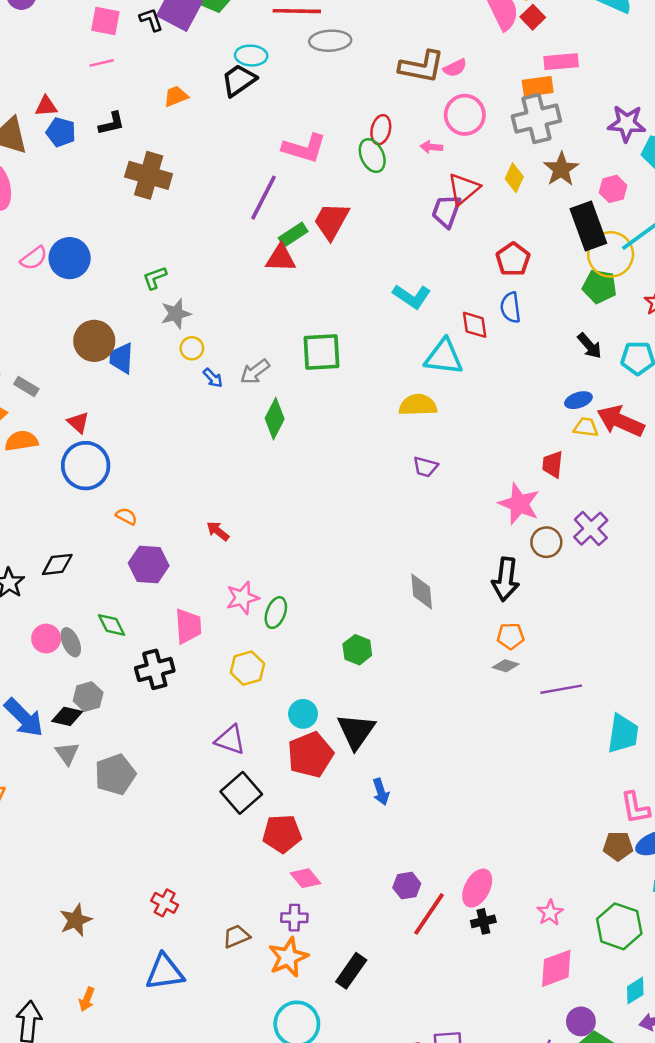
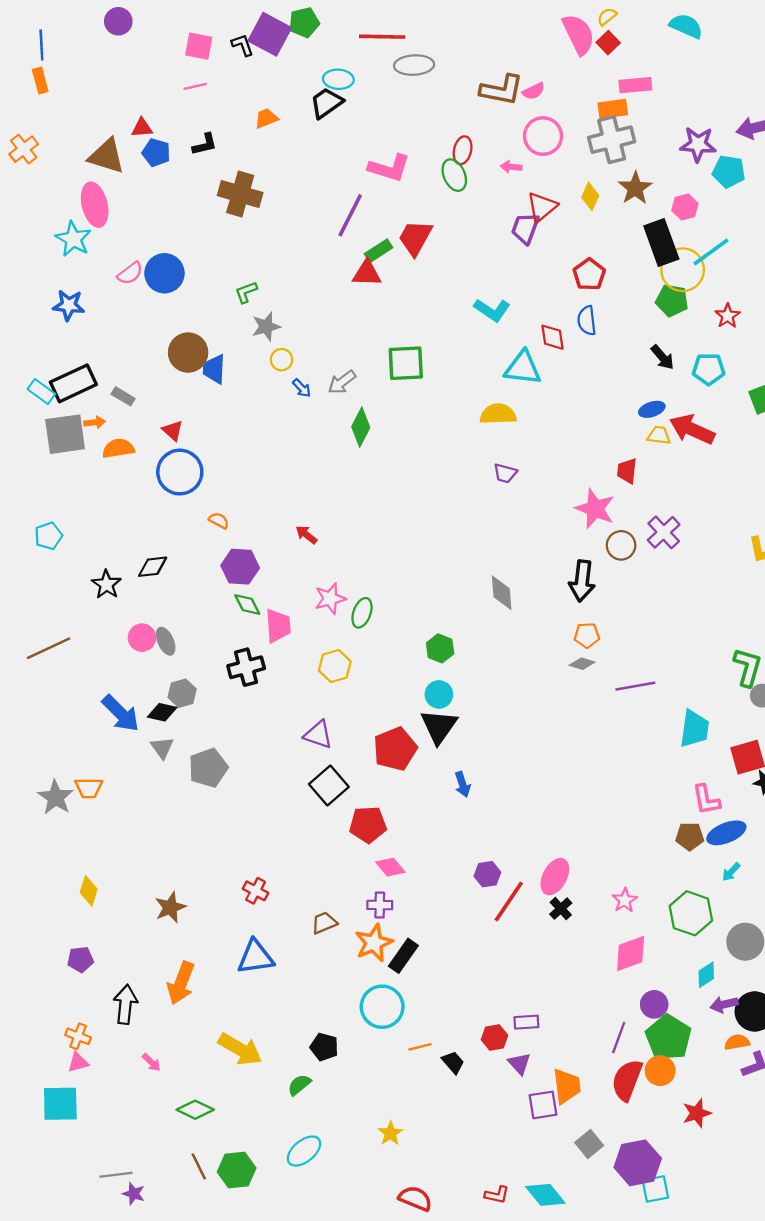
green diamond: (112, 625) -> (247, 605), moved
cyan circle: (303, 714) -> (439, 694), moved
black cross: (483, 921) -> (561, 909), turned -30
black rectangle: (351, 971) -> (403, 956), moved
orange arrow: (87, 999) -> (181, 983), size x1.8

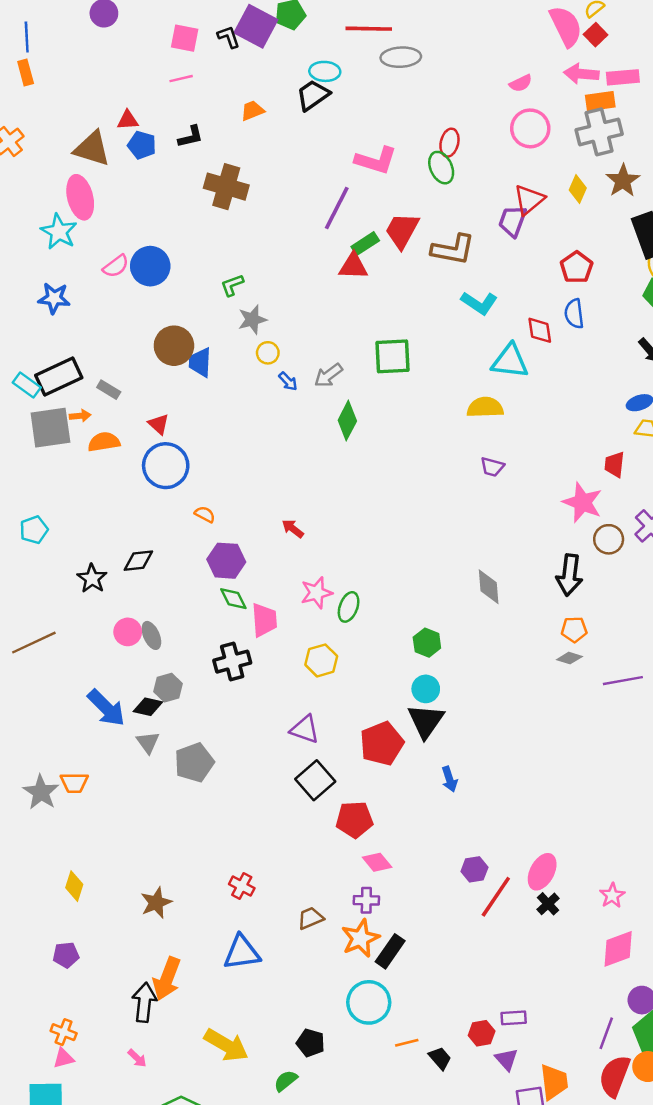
brown L-shape: (502, 90) -> (453, 250), moved
pink arrow: (511, 167) -> (581, 74), moved, size x1.6
black arrow: (125, 1004) -> (144, 1002), moved

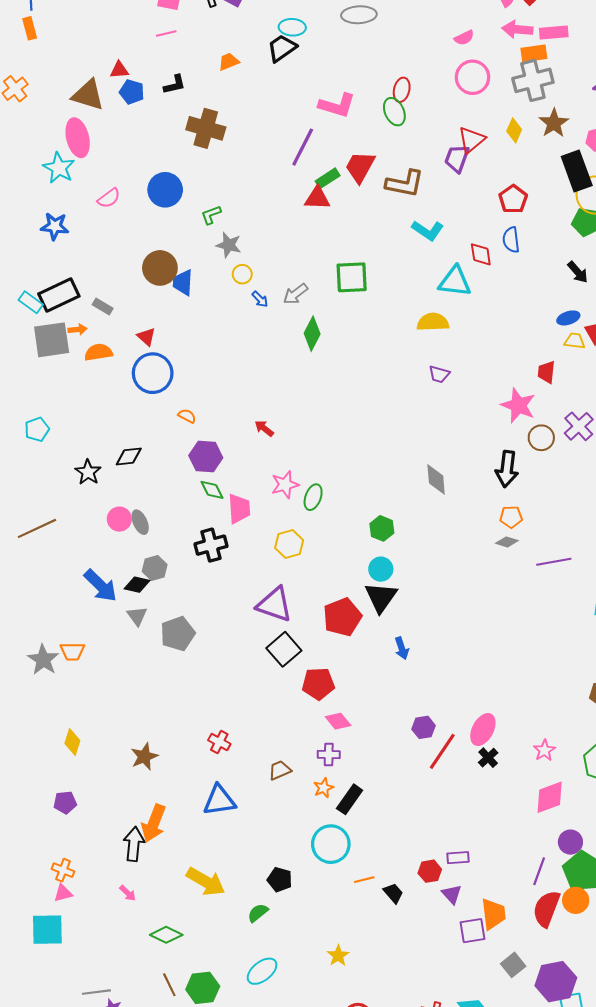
blue circle: (150, 266) -> (165, 190), moved
gray star: (252, 320) -> (229, 245), turned 30
purple triangle: (305, 729) -> (275, 604), size x1.4
orange star: (360, 938) -> (324, 788), size x0.6

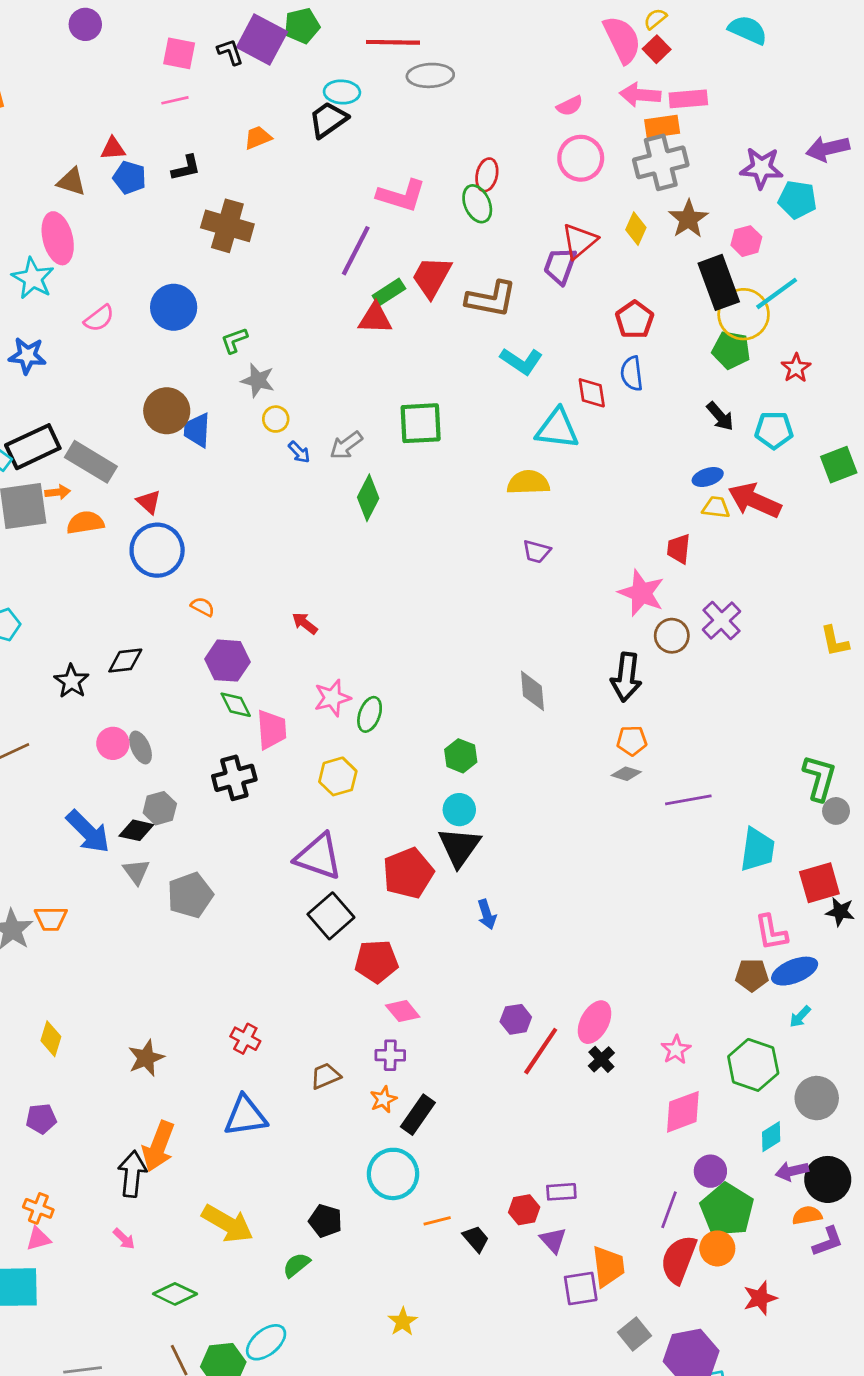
brown triangle: (88, 95) -> (71, 182), size x0.7
gray rectangle: (103, 306) -> (91, 462), size x1.8
cyan ellipse: (262, 971) -> (266, 1342), moved

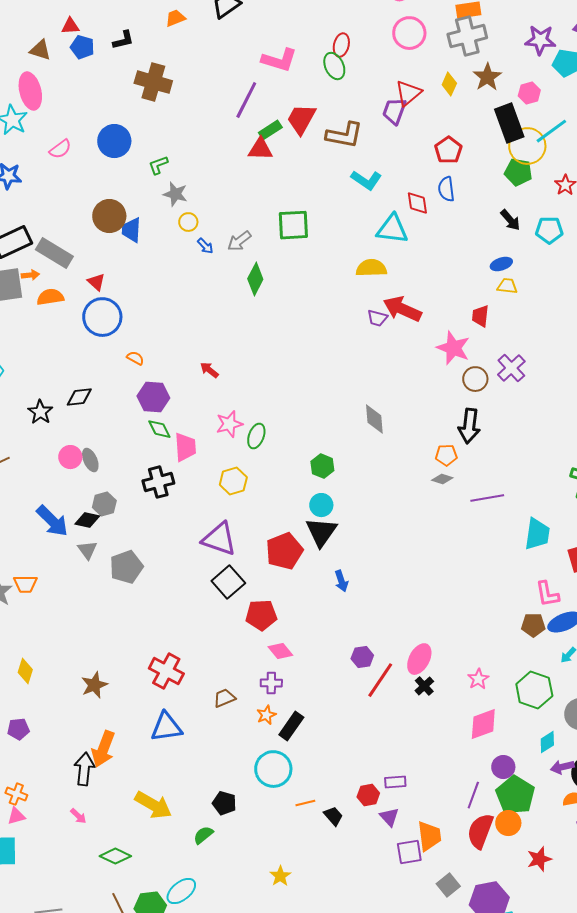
red arrow: (755, 500) -> (402, 309), moved
black arrow: (626, 677) -> (469, 426), moved
red cross: (245, 1039) -> (166, 671), size x1.6

